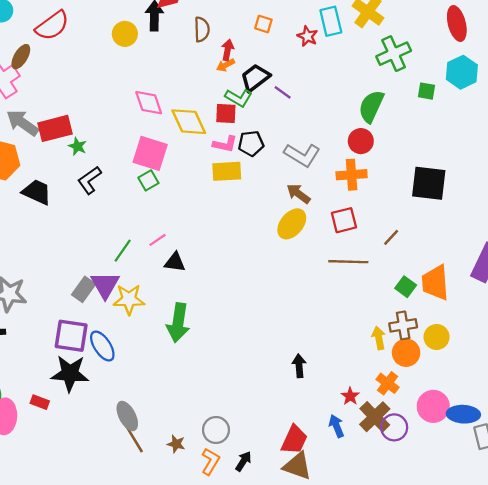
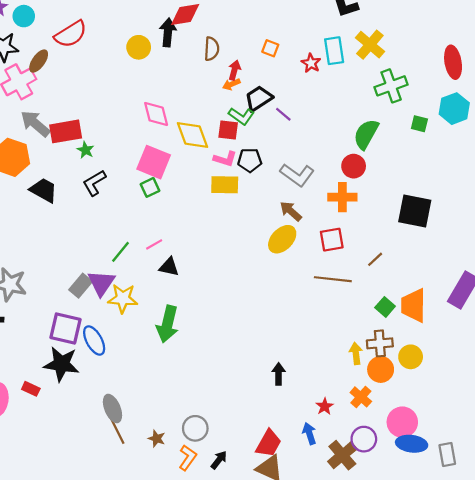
blue ellipse: (463, 414) -> (412, 444), moved
brown cross: (375, 417) -> (342, 455), moved

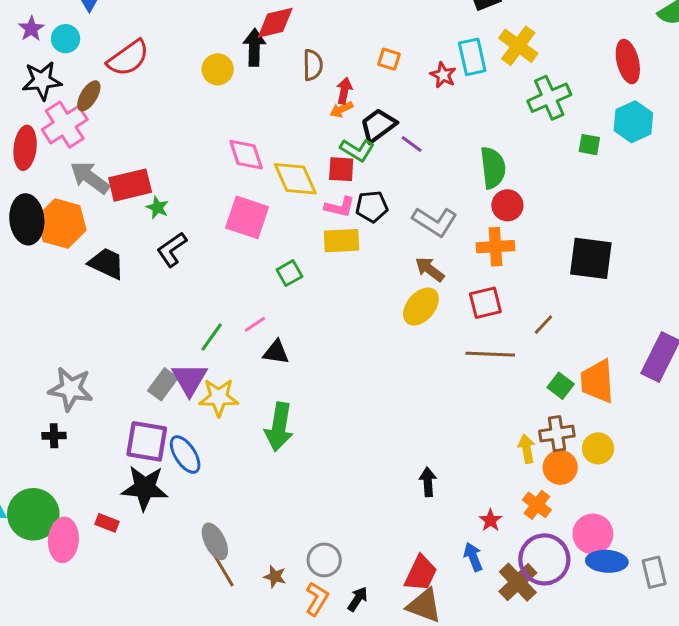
green semicircle: (366, 134) -> (493, 168), moved, turned 148
green square: (150, 187) -> (289, 273), moved
purple circle: (364, 439) -> (544, 559), size x1.5

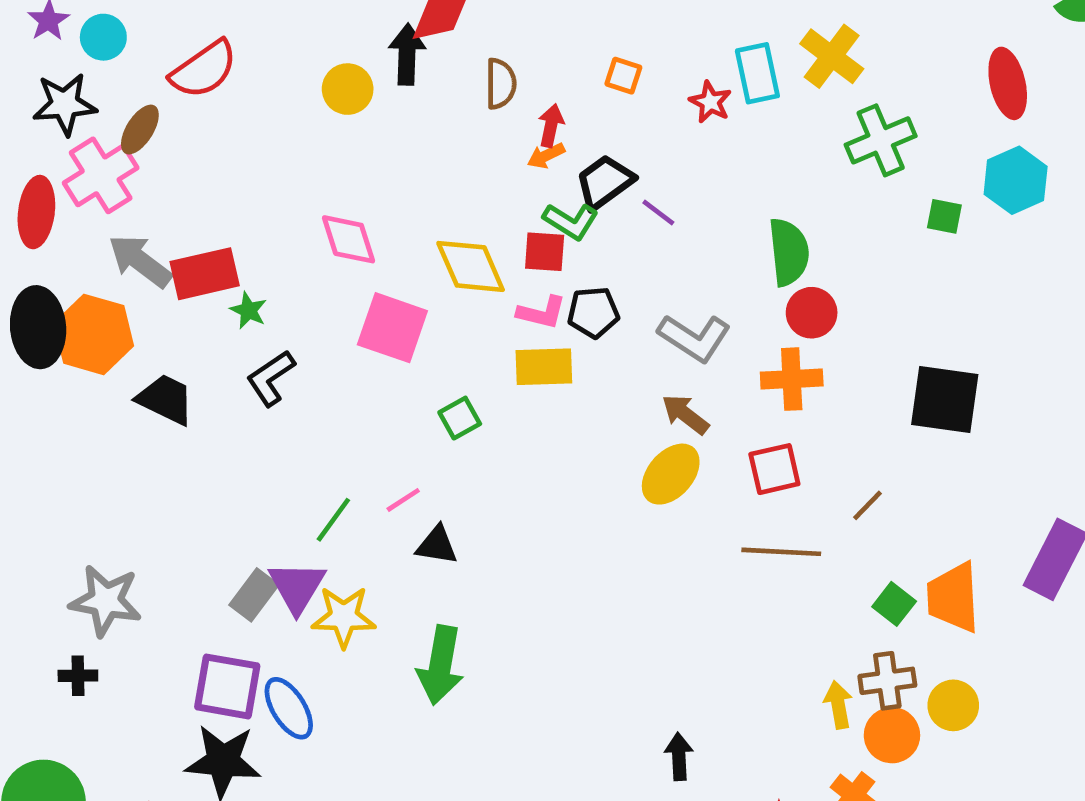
pink diamond: (246, 155) -> (349, 239), moved

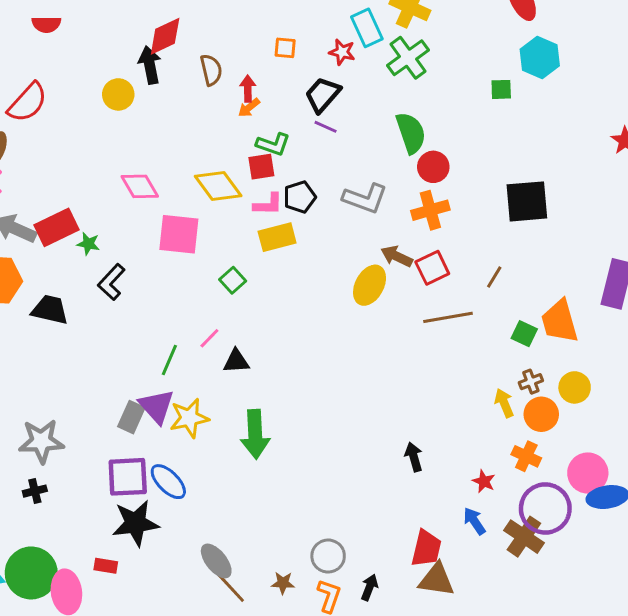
green cross: (881, 140) -> (408, 58), moved
black trapezoid: (605, 182) -> (323, 95), moved
brown arrow: (685, 414) -> (397, 256), moved
brown cross: (887, 681) -> (531, 382), size x0.7

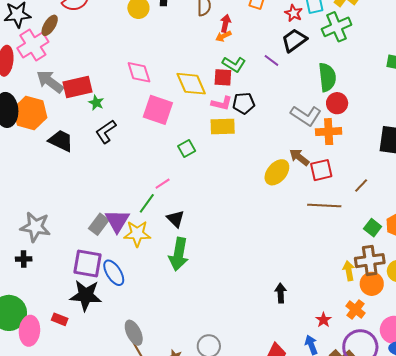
black trapezoid: (323, 95) -> (294, 40), moved
gray L-shape: (365, 198) -> (306, 116), moved
green line: (169, 360) -> (147, 203), moved
black triangle: (236, 361) -> (176, 219), moved, turned 36
brown cross: (531, 382) -> (370, 261), size x1.8

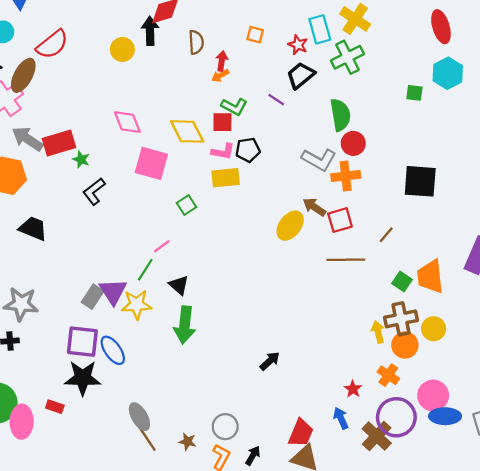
brown ellipse: (50, 25) -> (23, 75), size x1.4
black trapezoid: (61, 141) -> (33, 228), moved
black arrow: (281, 293) -> (270, 361), moved, turned 54

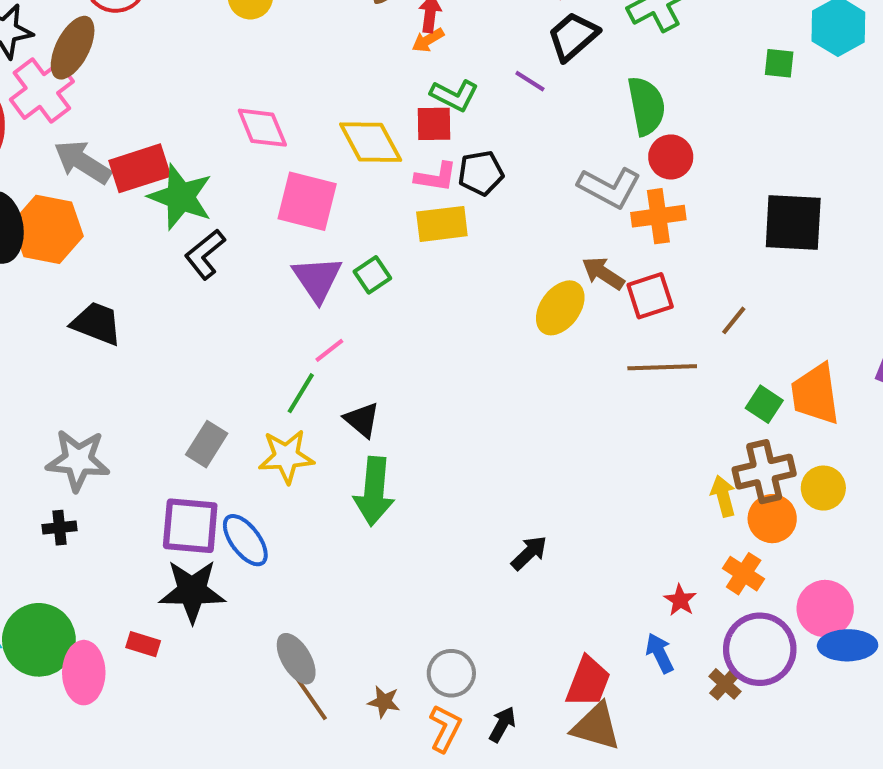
green star: (81, 159) -> (181, 197), size x2.0
purple triangle: (113, 291) -> (317, 279), moved
brown cross: (377, 436) -> (725, 684), size x0.6

